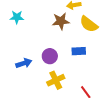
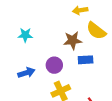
cyan star: (17, 17) -> (25, 35), moved
brown star: (61, 21) -> (73, 40), moved

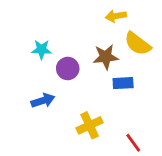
purple circle: (54, 65) -> (68, 68), moved

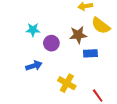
yellow cross: (90, 125) -> (67, 83), turned -36

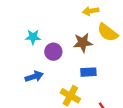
blue rectangle: (90, 53) -> (88, 72), moved

